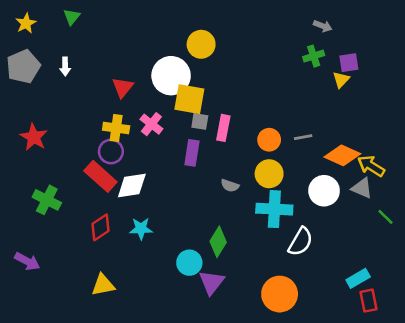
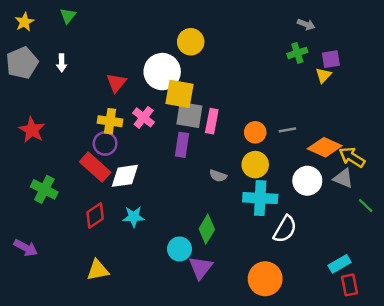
gray square: (200, 121) -> (189, 115), size x1.6

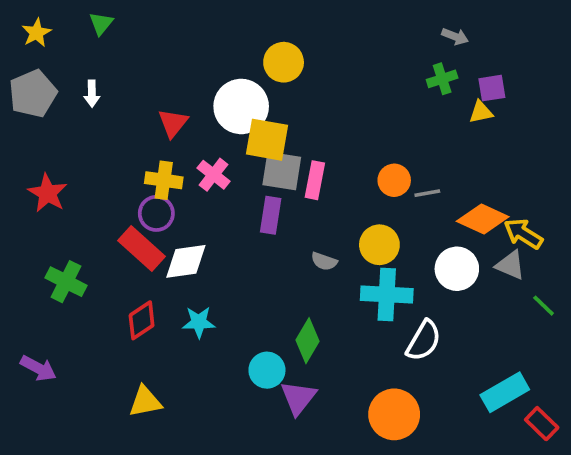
yellow triangle: (323, 75) -> (481, 112), turned 35
orange circle: (255, 132) -> (394, 180), moved
cyan rectangle: (340, 264) -> (505, 392), size x1.4
red rectangle: (349, 285) -> (542, 424), moved, turned -35

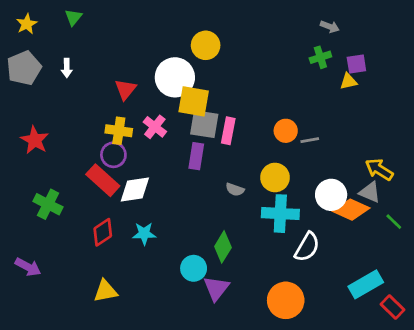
orange diamond: (483, 219) -> (351, 210), moved

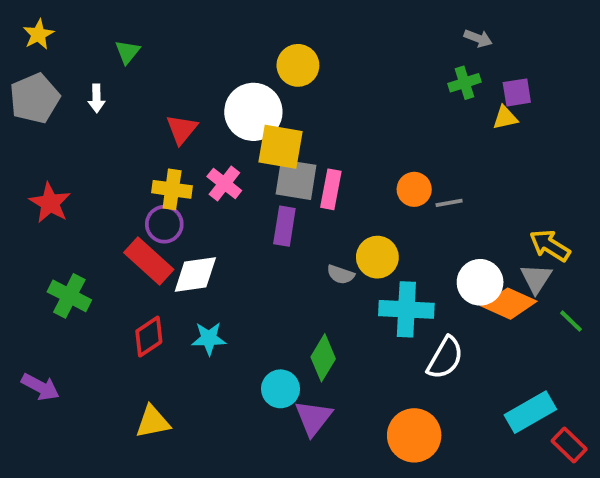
green triangle: (73, 17) -> (127, 52), moved
yellow circle: (275, 177) -> (377, 257), moved
gray triangle: (370, 192) -> (536, 278), turned 40

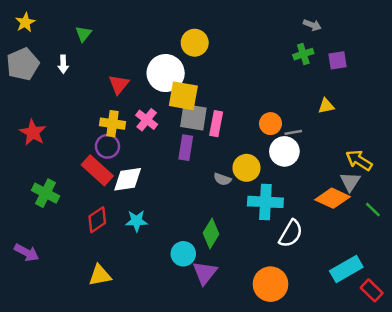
yellow triangle: (505, 118) -> (326, 106), moved
white circle: (480, 282) -> (284, 151), moved

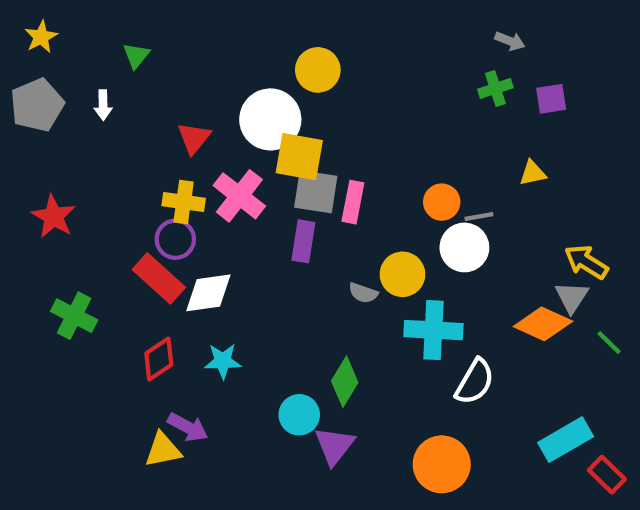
pink cross: (147, 120) -> (239, 196), size x1.4
purple arrow: (27, 253) -> (188, 427), moved

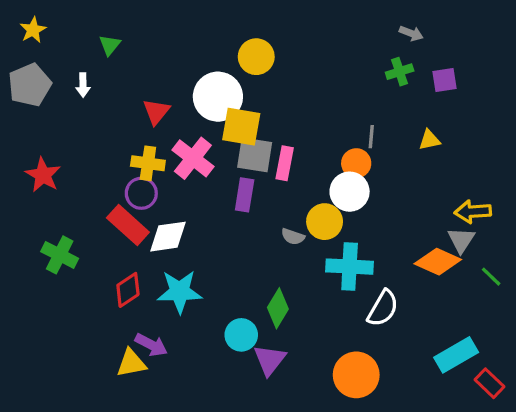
gray line: (479, 217) -> (371, 137), moved, turned -75
white circle: (464, 247) -> (350, 192), moved
yellow arrow: (586, 262) -> (473, 212), turned -36
cyan star: (223, 361) -> (180, 292), size x1.5

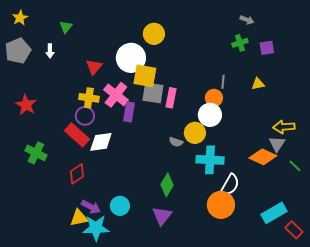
purple rectangle: (245, 195) -> (129, 112), moved
cyan star: (180, 292) -> (96, 228), moved
cyan circle: (241, 335) -> (120, 206), moved
orange circle: (356, 375) -> (221, 205), moved

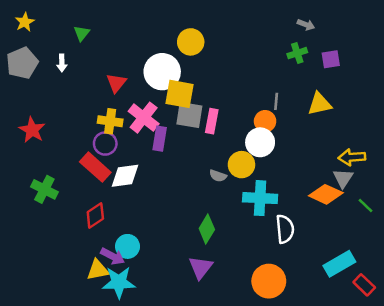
yellow triangle: (258, 84) -> (320, 104), size x1.5
white semicircle: (230, 185) -> (285, 229), turned -35
orange circle: (221, 205) -> (269, 281), moved
cyan circle: (120, 206) -> (127, 246), moved

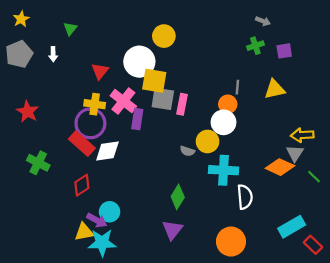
purple circle: (105, 144) -> (90, 123), size x1.5

